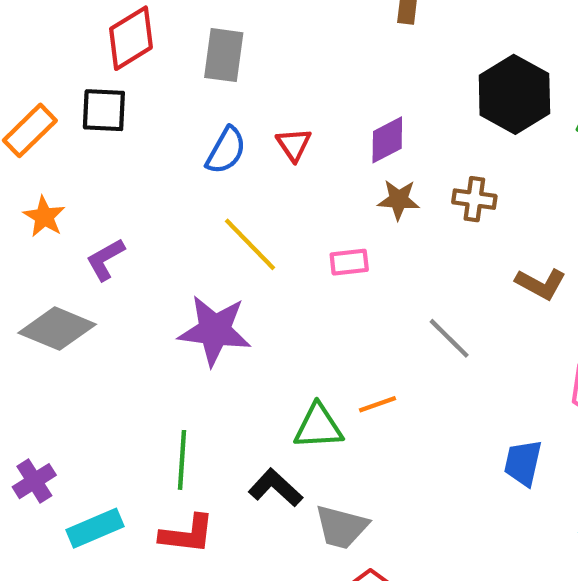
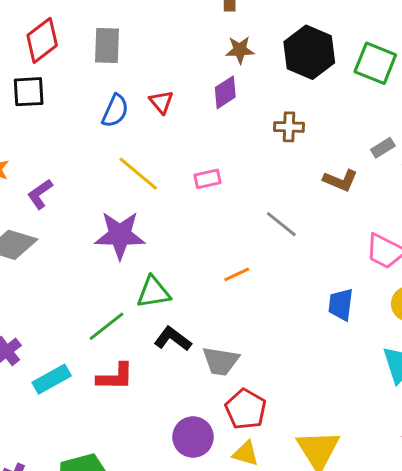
brown star: (399, 200) -> (240, 50), moved
green triangle: (318, 427) -> (153, 292), moved
green line: (182, 460) -> (107, 326), turned 54

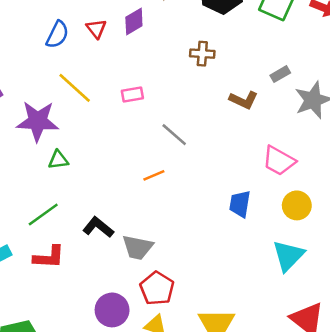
purple diamond: (225, 92) -> (134, 21), moved
gray line: (281, 224) -> (174, 135), moved
purple star: (120, 235) -> (38, 121), moved
green triangle: (153, 292) -> (58, 160), moved, size x0.7

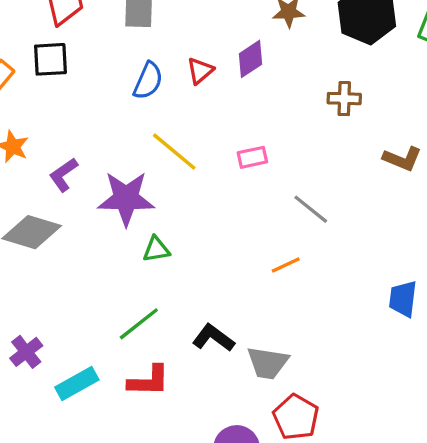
red triangle: (96, 29) -> (200, 71), turned 30

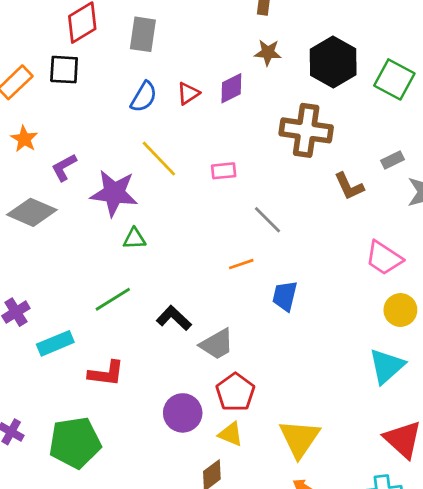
brown cross: (344, 99) -> (306, 130), size x1.8
brown L-shape: (402, 159) -> (349, 186), turned 36
blue trapezoid: (403, 299) -> (285, 296), moved
gray trapezoid: (268, 363) -> (217, 344), turned -45
red L-shape: (149, 381) -> (106, 373), moved

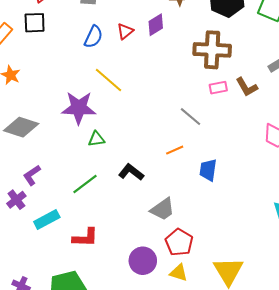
purple L-shape: (64, 167) -> (32, 175), moved
pink rectangle: (224, 171) -> (218, 88), moved
black L-shape: (174, 318) -> (131, 172), moved

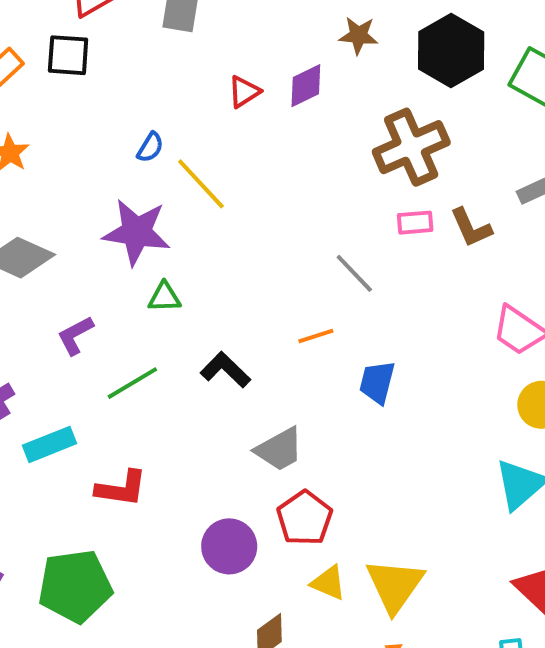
blue semicircle: (93, 37) -> (150, 147), moved, size x0.7
brown cross: (212, 50) -> (411, 147), turned -33
purple L-shape: (32, 175) -> (75, 335), moved
yellow triangle: (179, 273) -> (328, 583), moved

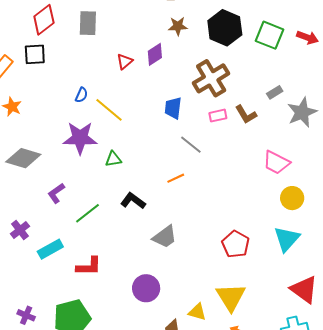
green triangle: (164, 297) -> (113, 159), moved
blue trapezoid: (377, 382) -> (173, 108), moved
red pentagon: (305, 518) -> (236, 244), moved
yellow triangle: (328, 583) -> (197, 312), moved

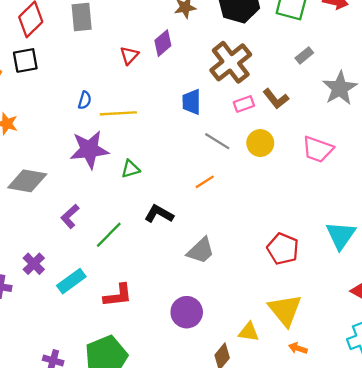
gray rectangle: (275, 92) -> (304, 55), moved
yellow line: (109, 110) -> (118, 113), turned -36
yellow circle: (292, 198) -> (260, 143), moved

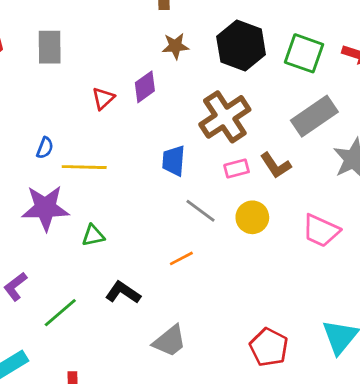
gray rectangle: (304, 55) -> (314, 116), size x2.0

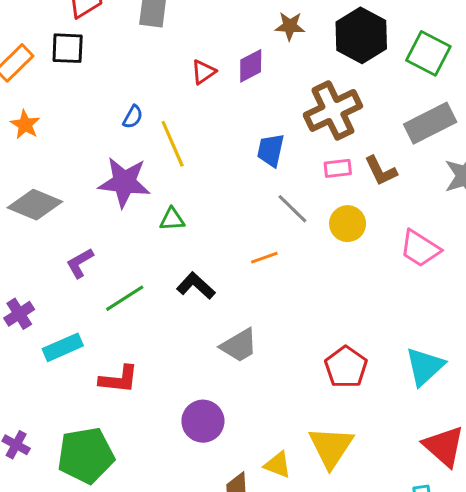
yellow line: (84, 167) -> (173, 144), turned 57

